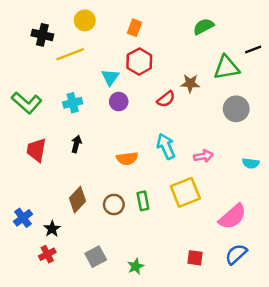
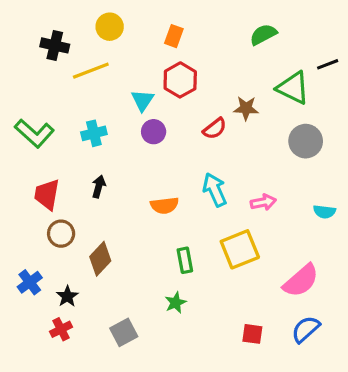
green triangle: (226, 68) -> (293, 88), turned 36
brown circle: (114, 205) -> (61, 234), moved
green star: (136, 266) -> (175, 303), moved

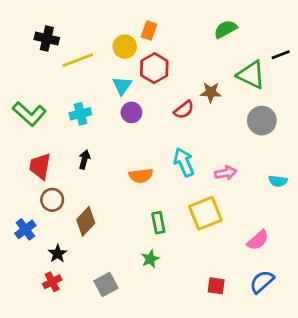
yellow circle: (110, 27) -> (125, 47), moved
pink semicircle: (301, 281) -> (258, 240), size x0.7
blue cross: (30, 282) -> (25, 229), moved

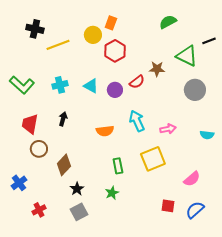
cyan triangle: (122, 86) -> (91, 86), moved, turned -35
purple circle: (131, 112) -> (115, 90), moved
blue cross: (25, 229) -> (19, 183), moved
black star: (58, 254) -> (77, 189), moved
red square: (216, 286) -> (168, 206), moved

